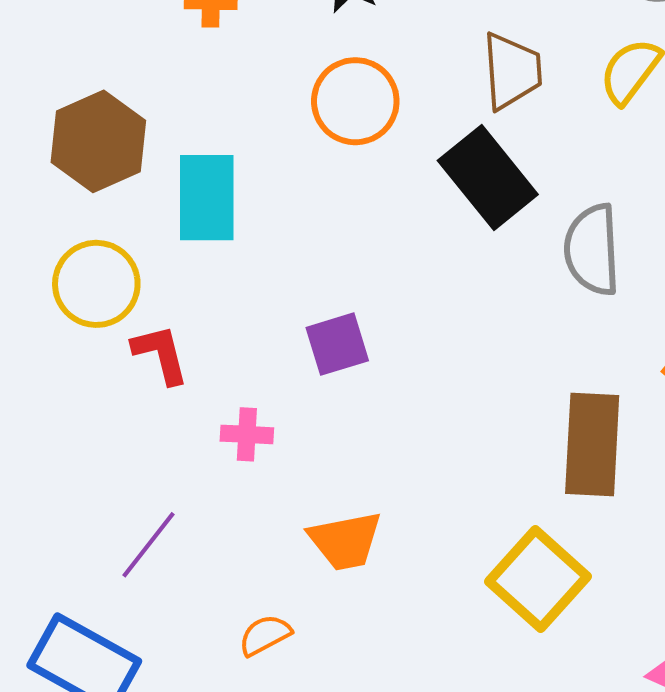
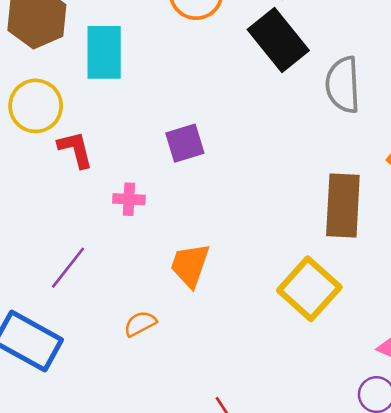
orange trapezoid: (345, 541) -> (190, 265), turned 120

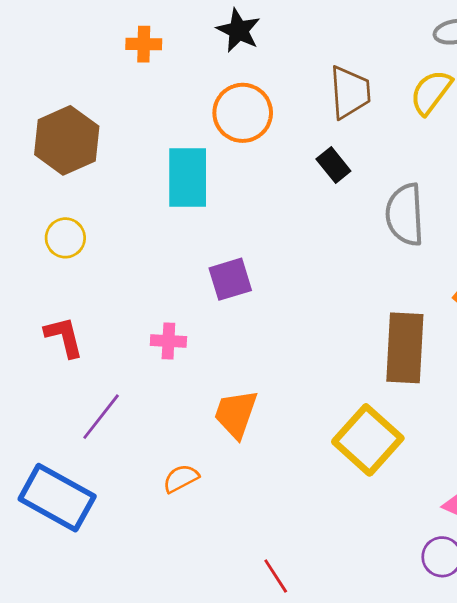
black rectangle: (278, 40) -> (333, 165), size x0.5
cyan rectangle: (104, 52) -> (188, 177), moved
yellow circle: (36, 106) -> (65, 238), size x0.7
red L-shape: (75, 149) -> (64, 337), moved

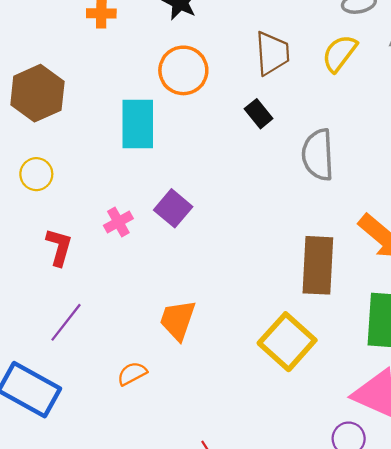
purple square: (230, 279) -> (173, 208), turned -33
red L-shape: (64, 337) -> (59, 247), moved, turned 30
pink cross: (168, 341) -> (118, 222), moved, turned -32

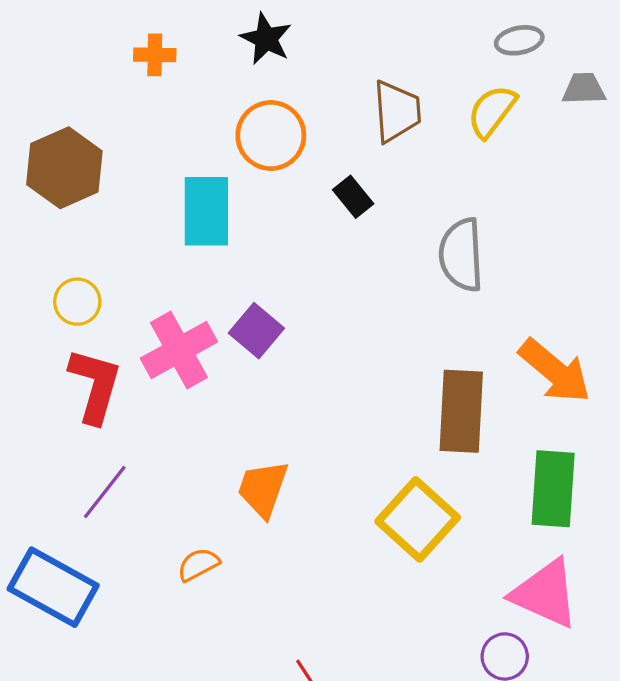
black rectangle: (259, 114) -> (353, 197), moved
yellow circle: (36, 174) -> (77, 302), moved
pink cross: (118, 222) -> (179, 350), size x1.8
red L-shape: (59, 247) -> (95, 386), size x1.4

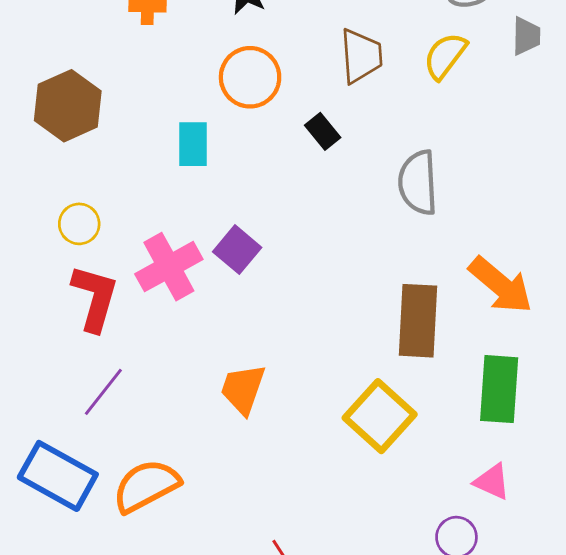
gray trapezoid: (584, 89) -> (526, 36), turned 93
cyan rectangle: (206, 211) -> (193, 144), size x0.7
orange semicircle: (198, 565) -> (146, 486), moved, size x1.8
pink triangle: (545, 594) -> (492, 482), size x0.6

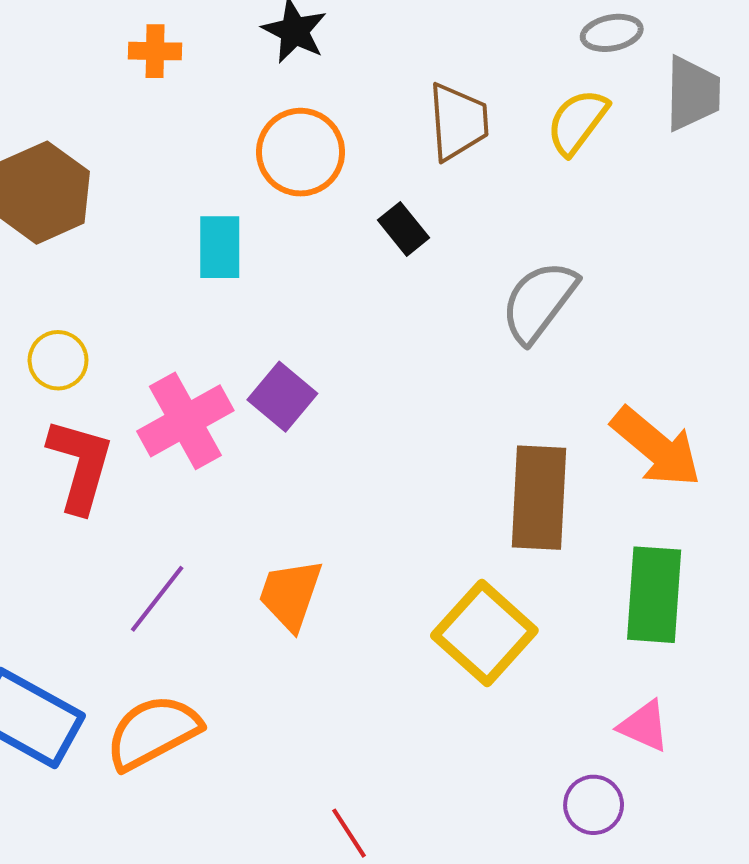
gray trapezoid: (526, 36) -> (693, 93), size x1.4
gray semicircle: (418, 183) -> (539, 302), turned 40
purple line: (103, 392) -> (157, 599), moved

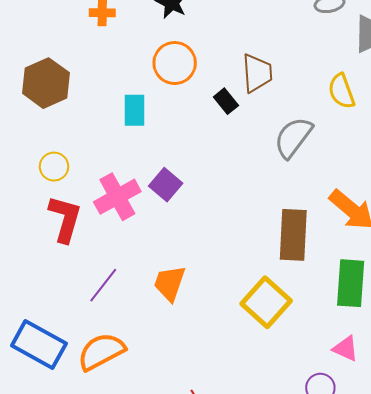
brown trapezoid: (458, 122) -> (257, 73), moved
yellow semicircle: (577, 122) -> (342, 91), moved, turned -57

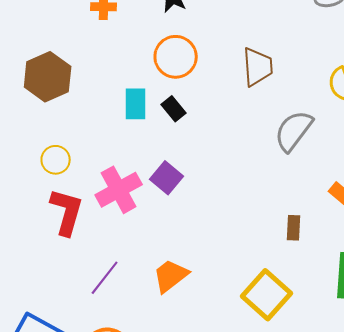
black rectangle: (226, 101) -> (174, 109), moved
brown rectangle: (293, 235) -> (294, 228), size x0.5
orange trapezoid: (170, 283) -> (171, 276), turned 33

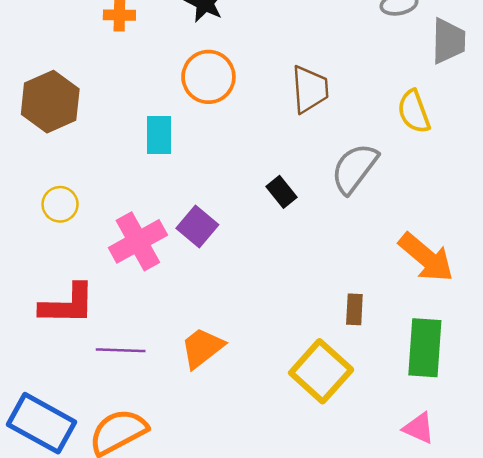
black rectangle: (174, 109) -> (281, 192), moved
red L-shape: (67, 212) -> (67, 304), moved, turned 75
brown rectangle: (294, 228) -> (354, 309), moved
purple line: (105, 278) -> (121, 350), turned 54

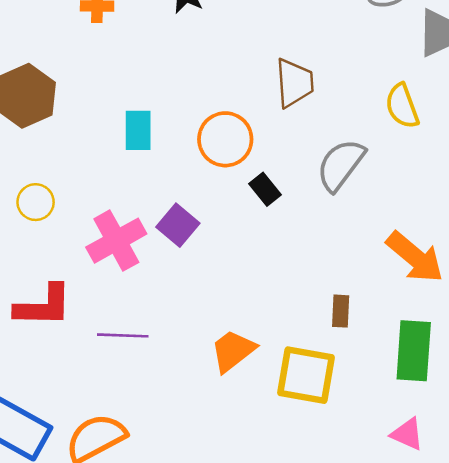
orange circle: (208, 77) -> (225, 139), moved
orange trapezoid: (202, 348) -> (233, 351), moved
purple line: (121, 350) -> (123, 335), moved
yellow square: (321, 371) -> (306, 375), turned -32

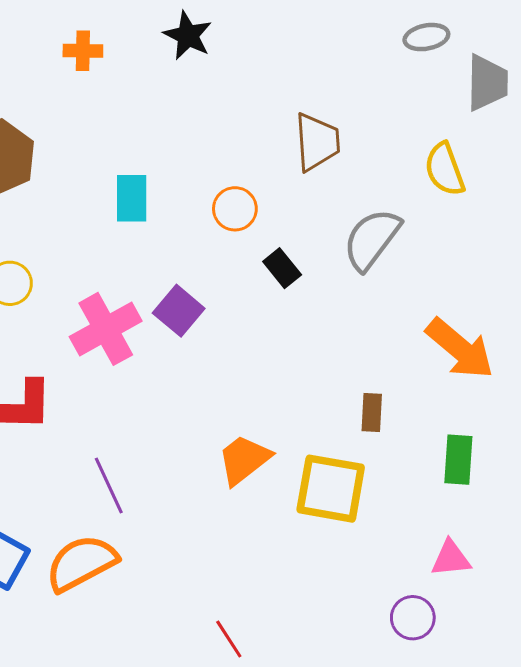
orange circle: (225, 139) -> (235, 209), size x0.7
purple line: (123, 335) -> (109, 485), moved, turned 63
green rectangle: (414, 351) -> (458, 460), size x0.7
pink triangle: (407, 434) -> (451, 558), turned -30

